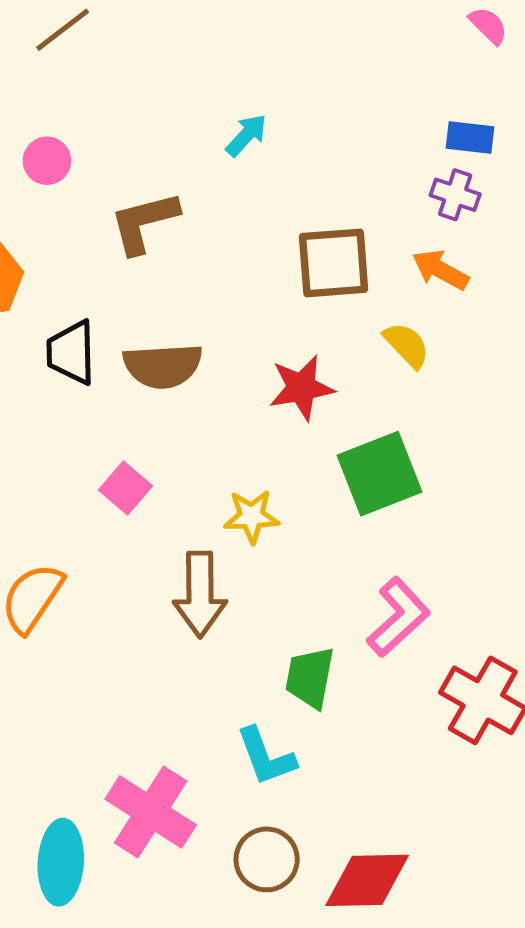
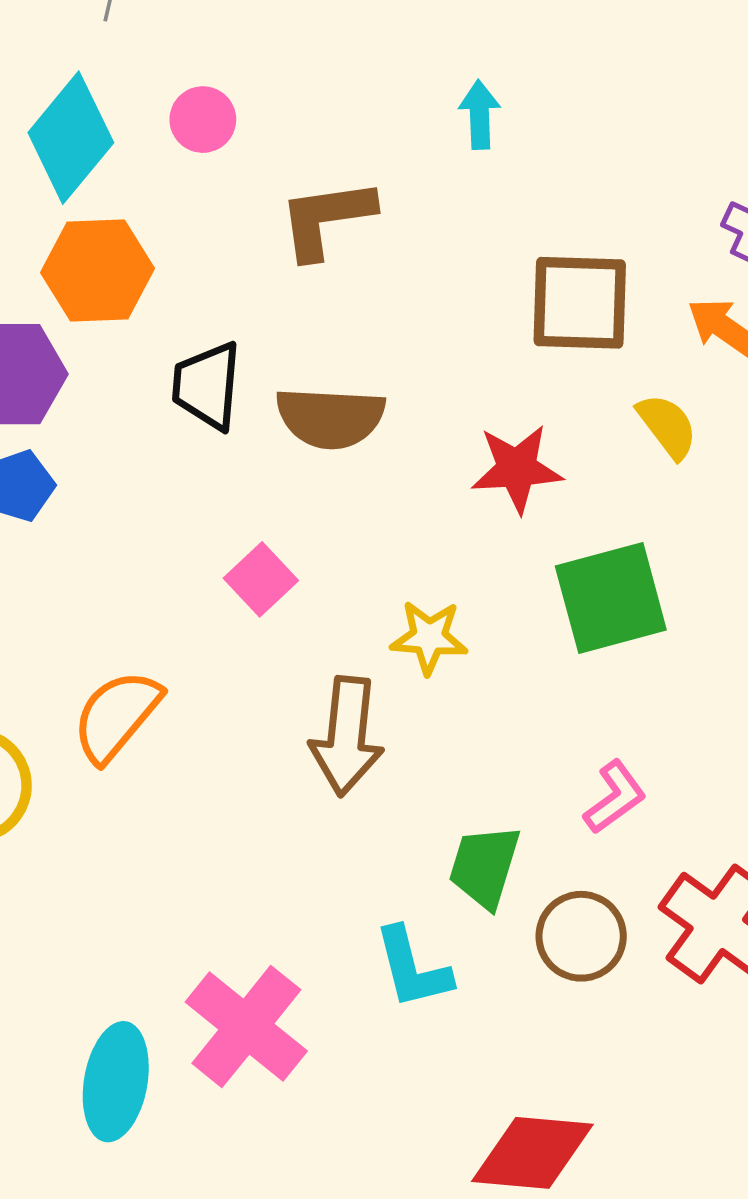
cyan arrow: (246, 135) -> (480, 115), turned -51
pink L-shape: (398, 617) -> (615, 797), size x0.7
brown circle: (267, 859) -> (581, 936), moved

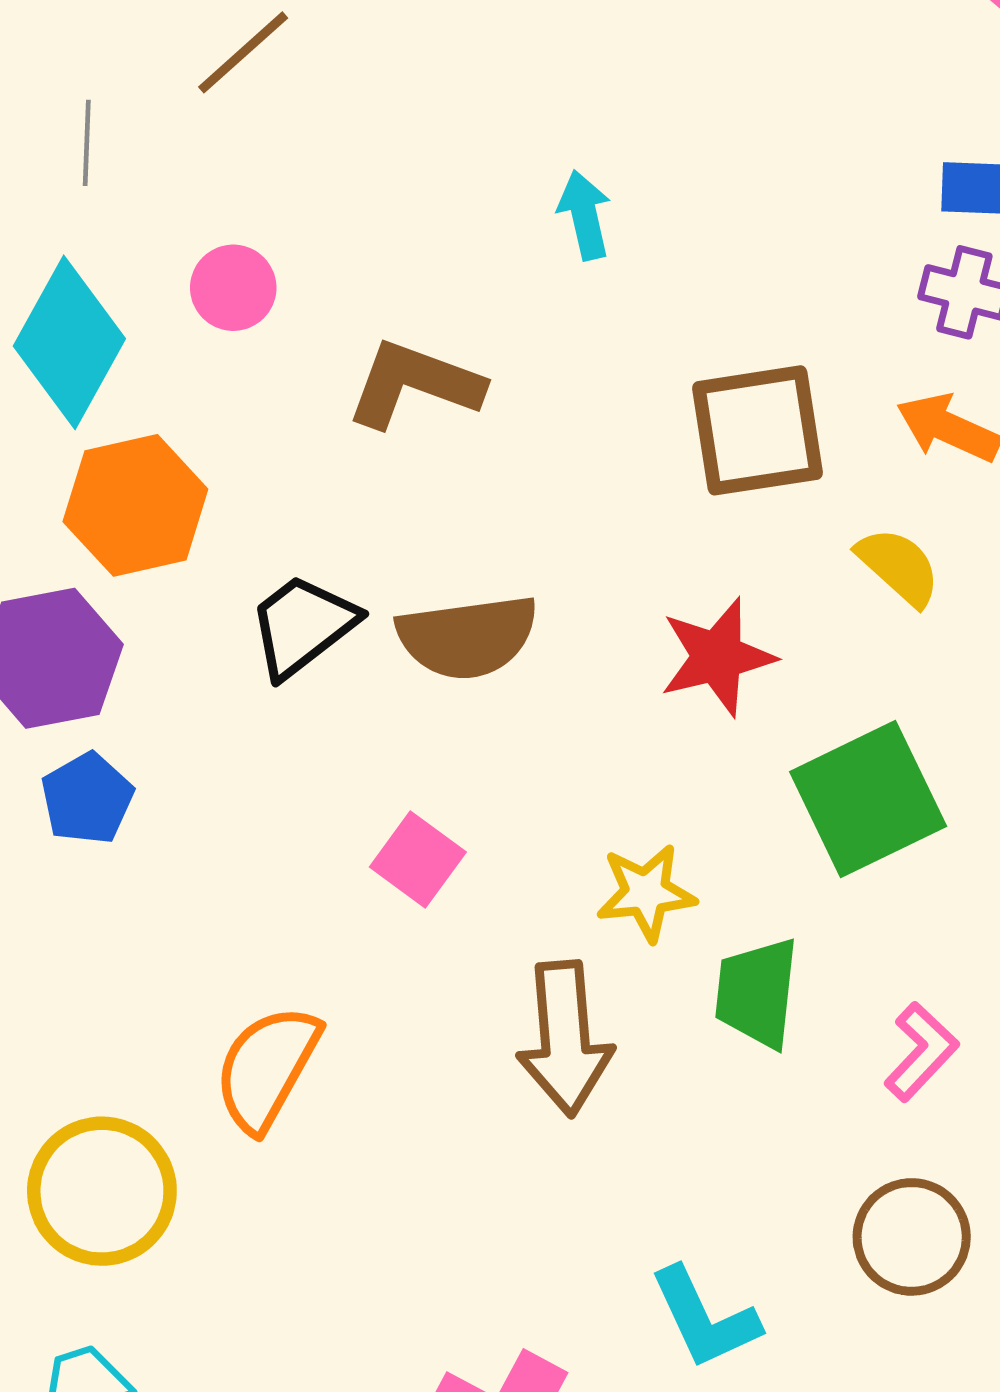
brown L-shape: (326, 219) -> (414, 384), turned 39
black trapezoid: (207, 386) -> (303, 626), turned 58
green trapezoid: (485, 866) -> (757, 993), moved

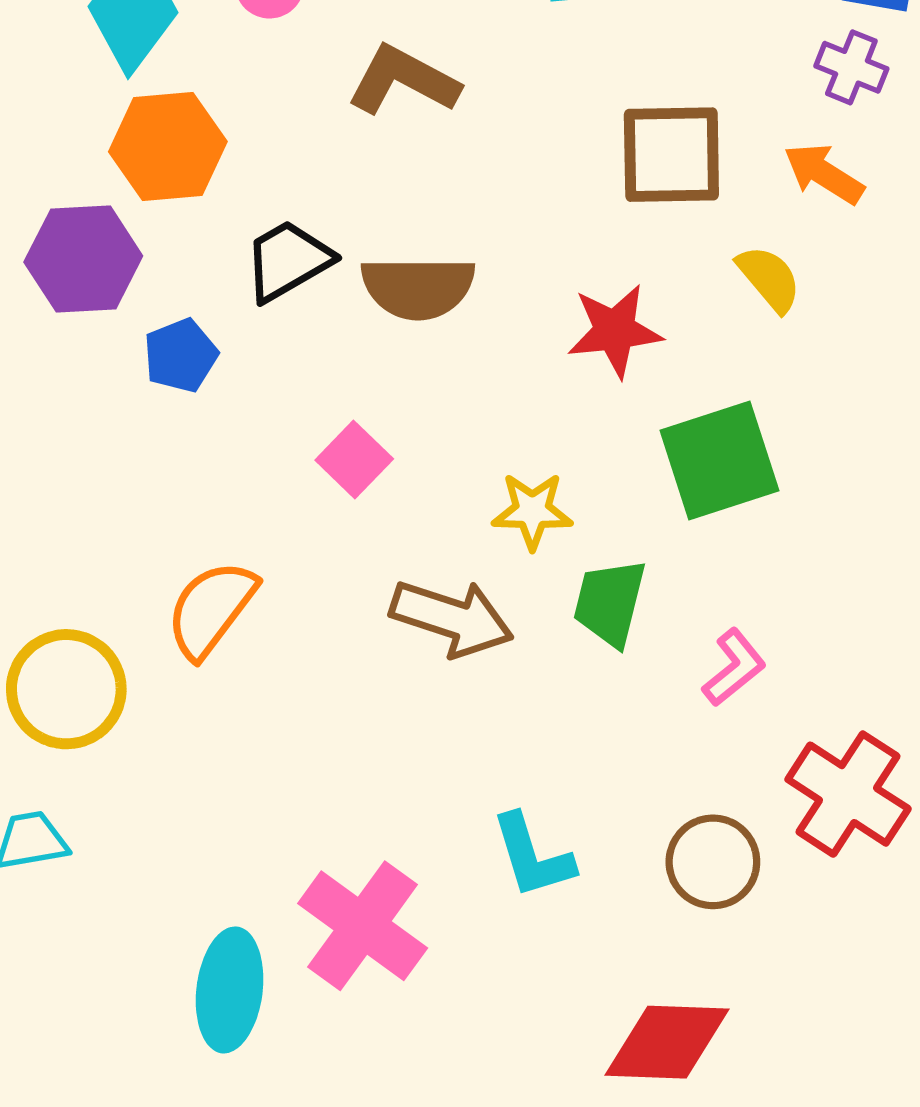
blue pentagon: (87, 799) -> (181, 355), moved
brown arrow: (565, 1038) -> (452, 618), turned -75
brown circle: (912, 1237) -> (713, 862), moved

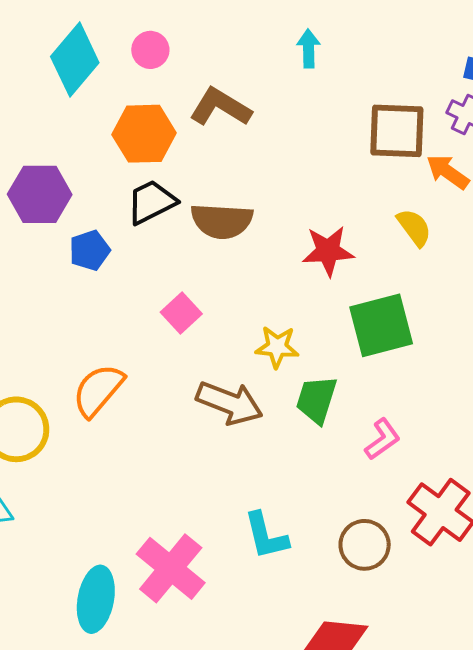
orange hexagon: (168, 147) -> (144, 134), moved
brown square: (671, 155) -> (397, 131), moved

